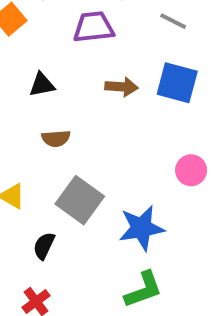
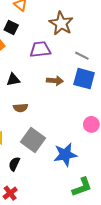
gray line: (173, 21) -> (82, 56), moved
green L-shape: (143, 290) -> (82, 187), moved

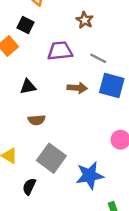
brown star: (61, 23) -> (85, 20), size x0.6
gray line: (82, 56) -> (98, 58), moved

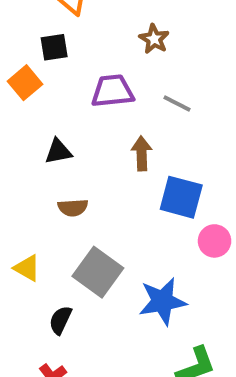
black square: (25, 25) -> (54, 47), turned -35
blue square: (112, 85) -> (181, 197), moved
brown arrow: (77, 88) -> (142, 153), turned -96

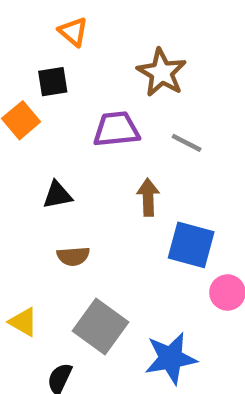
brown star: (154, 39) -> (162, 73), size x1.5

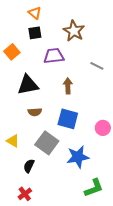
black square: (53, 82) -> (35, 33), moved
gray line: (187, 143) -> (97, 66), moved
black triangle: (57, 195) -> (28, 85), size x1.6
blue square: (191, 245) -> (68, 119), moved

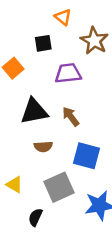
orange triangle: (35, 13) -> (63, 17), moved
brown arrow: (68, 86) -> (71, 117), moved, turned -35
gray square: (47, 143) -> (59, 187), turned 30

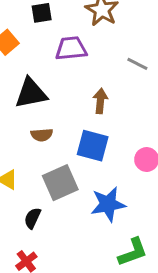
brown arrow: (71, 117) -> (100, 101), moved, turned 42

